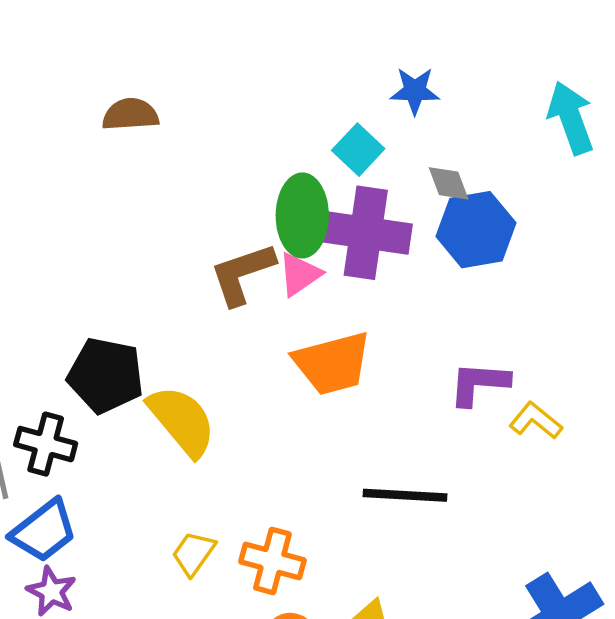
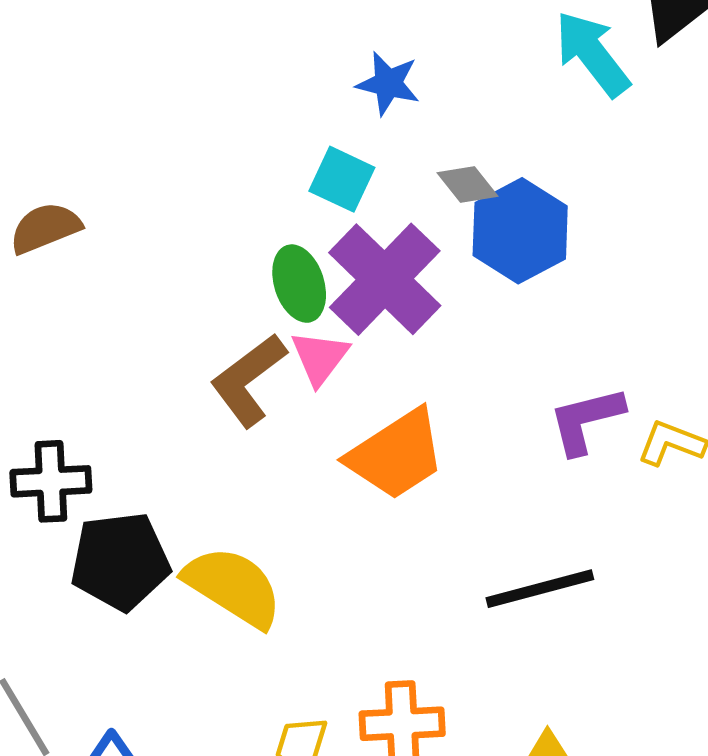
blue star: (415, 91) -> (388, 83), turned 30
green ellipse: (302, 215) -> (299, 284), size x0.7
purple cross: (366, 233) -> (385, 279), turned -36
black cross: (46, 444) -> (51, 481), moved

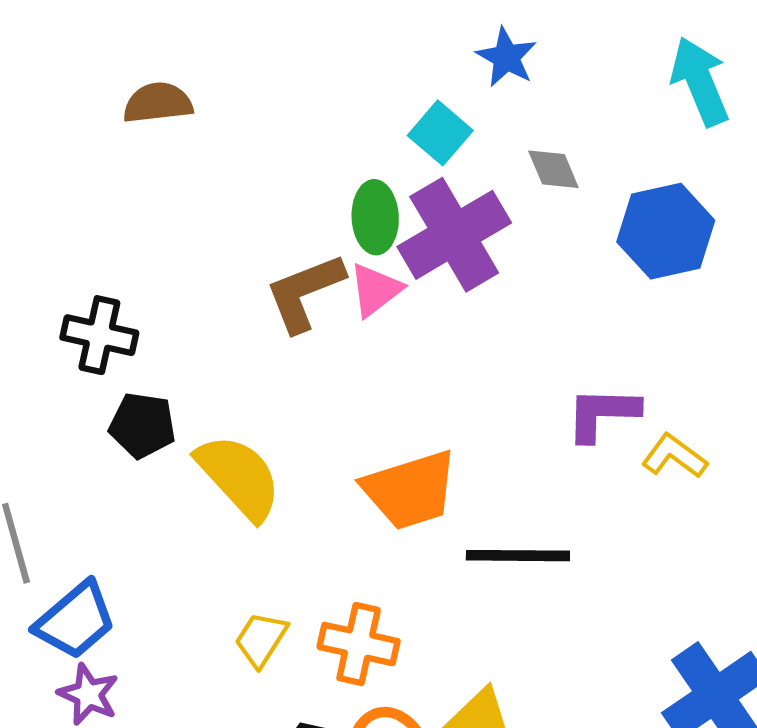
blue hexagon: (520, 231) -> (666, 231), moved
orange trapezoid: (396, 454) -> (410, 490), moved
black pentagon: (120, 561) -> (142, 425), size x0.7

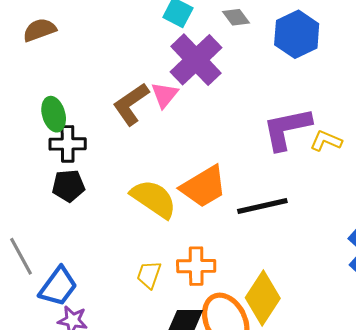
green ellipse: (375, 217) -> (54, 114), moved
black cross: (99, 335) -> (68, 144), moved
purple L-shape: (602, 414) -> (287, 129), size x1.4
yellow semicircle: (239, 477) -> (154, 199), moved

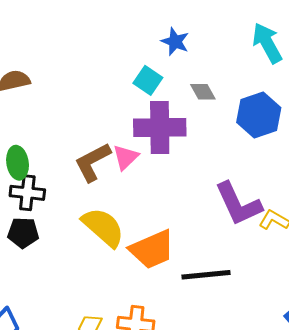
purple cross: (196, 60) -> (160, 127), turned 36
purple L-shape: (287, 129) -> (238, 204), turned -110
yellow semicircle: (154, 199) -> (103, 227), moved

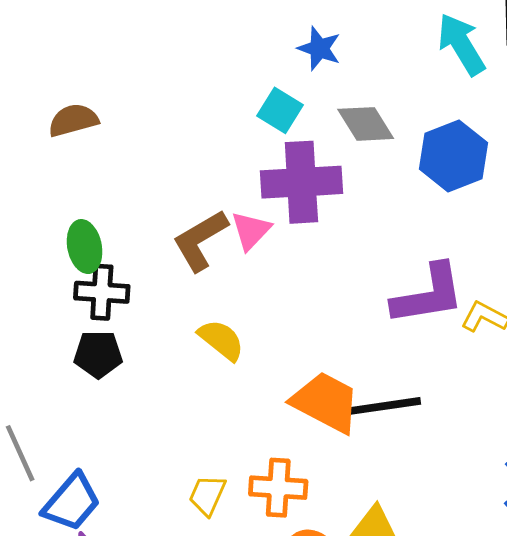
gray diamond: (203, 92) -> (366, 124), size x1.4
purple L-shape: (238, 204) -> (428, 295), turned -72
yellow semicircle: (103, 227) -> (221, 340), size x0.7
orange trapezoid: (152, 249) -> (326, 402), moved, turned -126

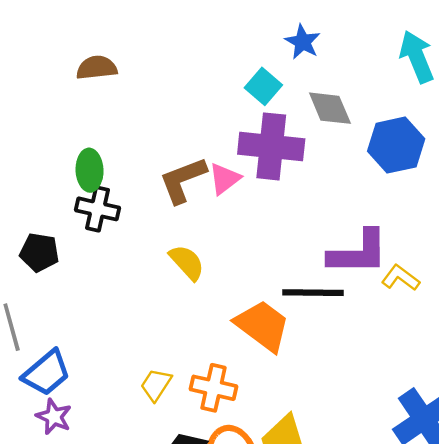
black pentagon: (98, 354) -> (39, 252), moved
black line: (383, 406) -> (313, 293), moved

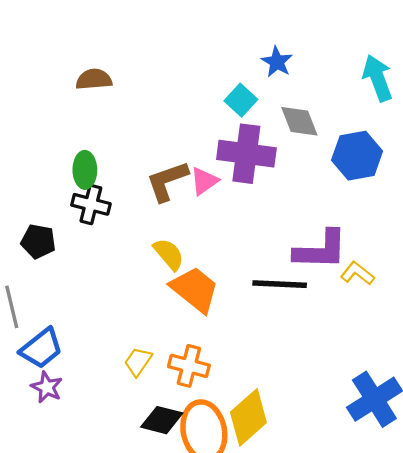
orange trapezoid: (262, 326) -> (195, 289), moved

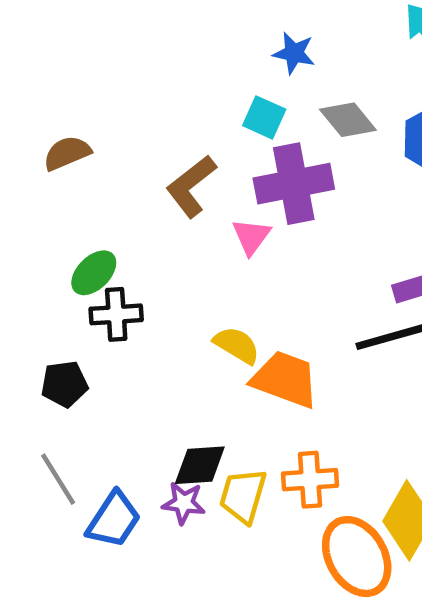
green ellipse: (85, 170) -> (94, 273), turned 64
brown L-shape: (167, 181) -> (191, 186), moved
yellow trapezoid: (138, 362) -> (243, 496), size x1.4
purple star: (47, 387) -> (184, 503), moved
black diamond: (162, 420) -> (200, 465), moved

